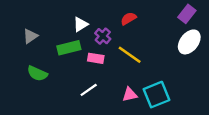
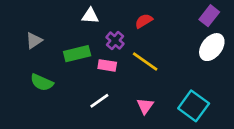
white triangle: (81, 24) -> (90, 16), moved, turned 35
pink triangle: (130, 95) -> (145, 106), turned -42
cyan square: (157, 95) -> (194, 106), moved, turned -32

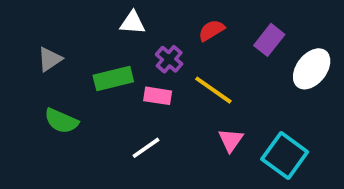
purple rectangle: (209, 16) -> (269, 40), moved
pink triangle: (145, 106) -> (231, 140), moved

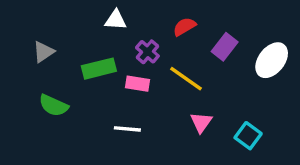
purple rectangle: (269, 40) -> (225, 47), moved
white line: (146, 148) -> (127, 129), turned 40
cyan square: (285, 156) -> (248, 136), size x0.7

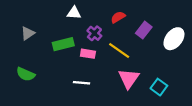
green semicircle: (54, 105) -> (26, 74), moved
pink triangle: (201, 122) -> (129, 78), size x1.5

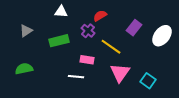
white triangle: (74, 13) -> (61, 12), moved
red semicircle: (118, 17) -> (100, 16), moved
pink rectangle: (88, 54) -> (87, 60), moved
green semicircle: (26, 74) -> (24, 69), turned 144

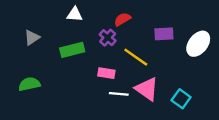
purple rectangle: (134, 28) -> (164, 34), turned 49
pink triangle: (120, 73) -> (147, 89), turned -30
white line: (76, 77) -> (119, 94), moved

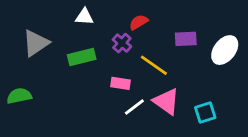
gray triangle: (32, 38) -> (36, 43), size x1.5
green semicircle: (29, 84) -> (19, 96), moved
white line: (119, 94) -> (134, 107), turned -42
cyan square: (181, 99) -> (205, 113), turned 36

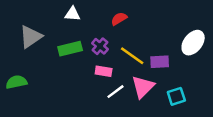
purple rectangle: (186, 39) -> (160, 62), moved
purple cross: (122, 43) -> (100, 46), moved
pink triangle: (166, 101) -> (143, 87), turned 40

